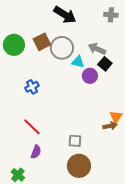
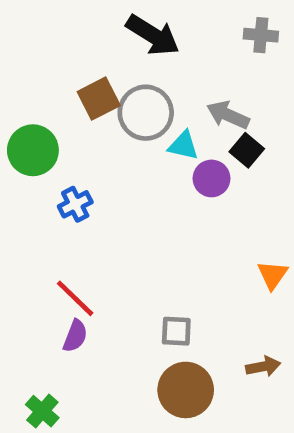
green circle: (14, 45) -> (33, 150), moved
brown arrow: (110, 126) -> (263, 366), moved
purple semicircle: (36, 152) -> (75, 336), moved

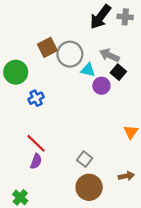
black arrow: (153, 35) -> (100, 17), moved, turned 95
gray square: (176, 331) -> (85, 159), turned 35

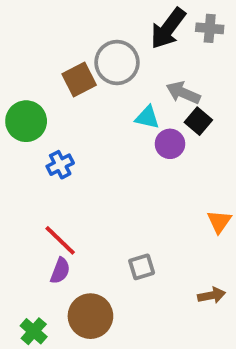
gray circle: (70, 54) -> (117, 62), moved
gray square: (85, 159) -> (142, 267), turned 35
brown circle: (89, 187) -> (90, 316), moved

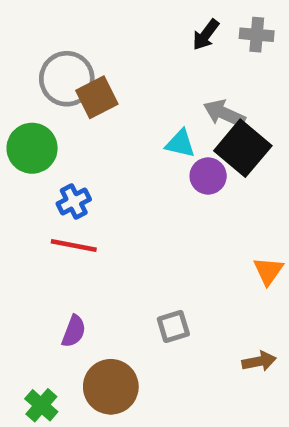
black arrow: (168, 28) -> (206, 35), size x0.6
gray circle: (117, 62) -> (67, 79), moved
black square: (198, 121) -> (243, 148), size x1.6
red line: (60, 240) -> (74, 245), moved, turned -33

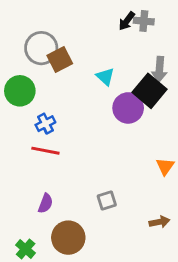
gray cross: (257, 35) -> (144, 21), moved
gray arrow: (224, 113) -> (159, 69), moved, turned -110
cyan triangle: (180, 144) -> (105, 77), moved, turned 30
purple circle: (208, 176) -> (128, 108), size x1.4

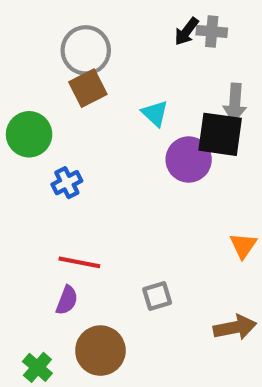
gray circle: (41, 48) -> (86, 50), moved
black square: (149, 91) -> (220, 134), turned -32
red line: (45, 151) -> (79, 262), moved
brown arrow: (159, 222) -> (235, 327), size x1.4

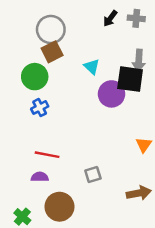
gray cross: (212, 31) -> (136, 18), moved
green circle: (29, 134) -> (35, 77), moved
purple semicircle: (67, 300) -> (40, 177), turned -112

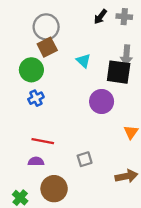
purple circle: (112, 94) -> (102, 102), moved

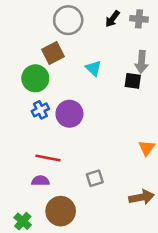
gray circle: (46, 27) -> (68, 20), moved
black square: (119, 72) -> (133, 81), size x0.6
purple circle: (102, 102) -> (69, 114), moved

